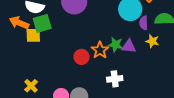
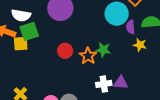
purple triangle: (129, 46) -> (121, 83), moved
red circle: (81, 57) -> (65, 51), moved

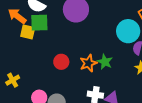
red circle: (65, 51) -> (61, 62), moved

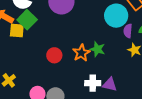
green square: (39, 23) -> (27, 20), turned -36

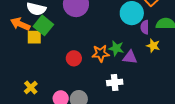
orange star: (81, 53) -> (101, 53), turned 30
purple triangle: (110, 84) -> (130, 57), moved

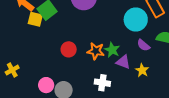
purple semicircle: (145, 27) -> (143, 45), moved, turned -64
yellow star: (153, 46) -> (142, 70), moved
yellow cross: (31, 87) -> (12, 70), moved

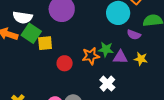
yellow square: (35, 19) -> (45, 43), moved
white cross: (102, 83) -> (107, 84), turned -35

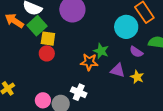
green star: (106, 49) -> (101, 51), moved
red circle: (65, 63) -> (47, 53), moved
white cross: (107, 84) -> (79, 92), moved, turned -35

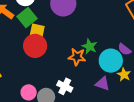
cyan circle: (126, 27) -> (111, 61), moved
red circle: (47, 53) -> (35, 46), size x1.5
purple triangle: (118, 70) -> (102, 84), moved

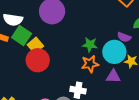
yellow square: (37, 31) -> (35, 45), turned -35
orange star: (77, 57) -> (90, 64), moved

